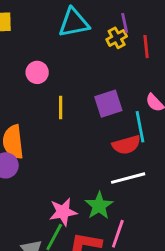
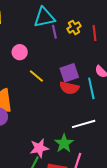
purple line: (125, 23) -> (54, 32), moved
yellow line: (61, 107) -> (36, 76), turned -49
red semicircle: (126, 145) -> (69, 88), moved, turned 30

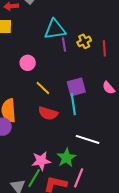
red semicircle: (69, 88) -> (48, 113), moved
cyan line: (91, 88) -> (73, 104), moved
white line: (84, 124) -> (88, 139), turned 30

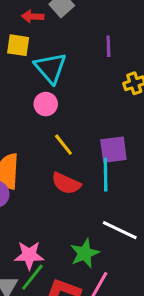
cyan triangle: (55, 29) -> (50, 68), moved, turned 50
purple line: (64, 44) -> (108, 46), moved
pink star: (41, 161) -> (29, 255), moved

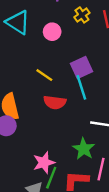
pink circle: (46, 104) -> (52, 32), moved

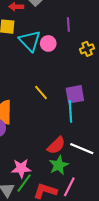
pink circle: (52, 32) -> (48, 43), moved
red semicircle: (55, 102) -> (56, 145), moved, turned -66

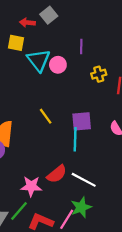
green star: (59, 165) -> (81, 207), moved
pink star: (21, 168) -> (31, 186), moved

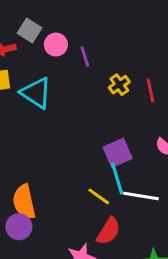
pink circle: (58, 65) -> (56, 45), moved
yellow line: (46, 116) -> (99, 196), moved
white line: (84, 180) -> (141, 196), moved

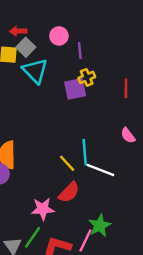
gray square: (30, 30) -> (26, 47), moved
yellow cross: (119, 85) -> (87, 77), moved
purple square: (118, 153) -> (75, 89), moved

